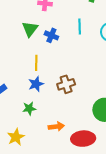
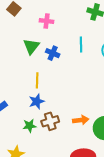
brown cross: (66, 84) -> (50, 121), moved
orange arrow: (56, 127) -> (81, 120), moved

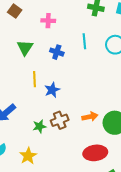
green triangle: (31, 46) -> (25, 48), moved
yellow line: (37, 80) -> (35, 79), moved
blue star: (37, 101) -> (52, 90), moved

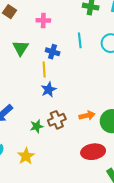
yellow line: (35, 79) -> (44, 69), moved

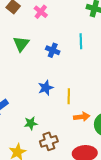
pink cross: (43, 20) -> (41, 12), moved, turned 32
yellow line: (44, 69) -> (69, 96), moved
brown cross: (57, 120) -> (49, 141), moved

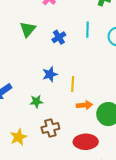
blue cross: (53, 50) -> (59, 37), turned 32
green star: (31, 123) -> (36, 101), moved

